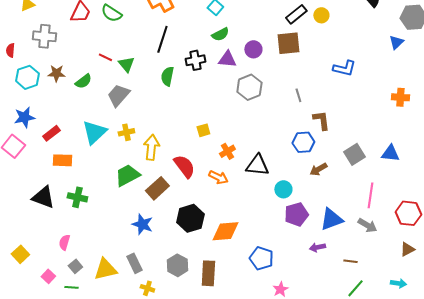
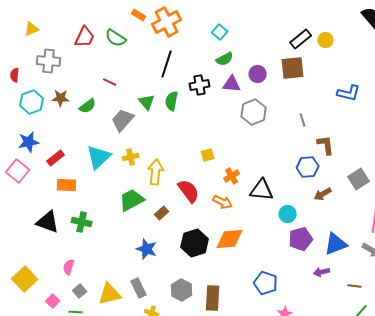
green triangle: (126, 64) -> (147, 102), moved
brown rectangle: (157, 188) -> (162, 213), size x0.6
orange diamond: (225, 231) -> (230, 239), moved
yellow square: (20, 254) -> (25, 279), size x1.4

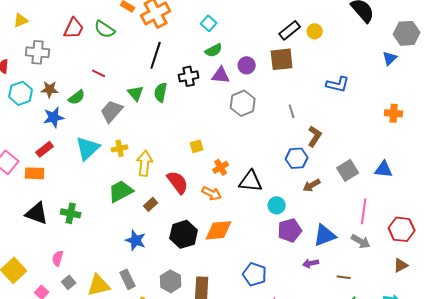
blue star: (29, 142) -> (54, 117), moved
brown L-shape: (326, 145) -> (315, 136), turned 40
orange rectangle: (67, 185) -> (35, 173), moved

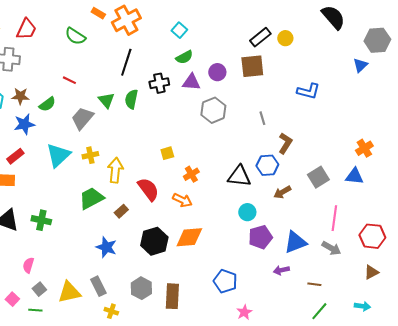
red trapezoid: (74, 28) -> (26, 29), moved
orange cross: (394, 113) -> (364, 148), moved, turned -36
black triangle: (251, 181) -> (239, 176), moved

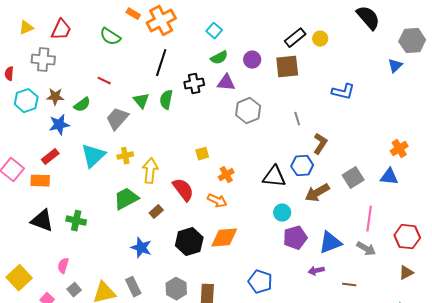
purple circle: (217, 72) -> (252, 60), moved
brown arrow: (282, 192) -> (317, 193), size x1.4

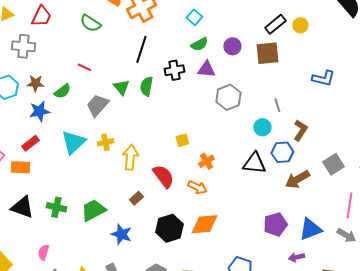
green trapezoid: (126, 199) -> (93, 210), moved
cyan circle: (282, 213) -> (262, 127), moved

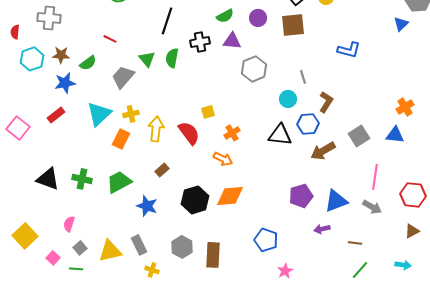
orange rectangle: (20, 167) -> (121, 139), moved, turned -66
red semicircle: (163, 176) -> (189, 133), moved

